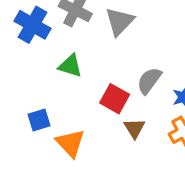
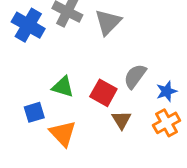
green triangle: (70, 66) -> (63, 87), moved

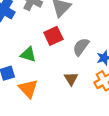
red square: (103, 93) -> (53, 36), moved, turned 36

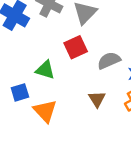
gray semicircle: (81, 47) -> (109, 61), turned 30

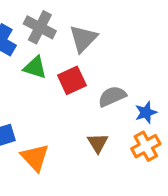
green triangle: (45, 70) -> (35, 67), moved

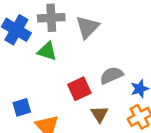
gray cross: (40, 27) -> (51, 18), turned -30
red square: (72, 80) -> (79, 89), moved

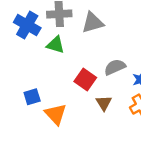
gray triangle: (87, 27) -> (93, 23), turned 30
red square: (79, 89) -> (85, 79), turned -30

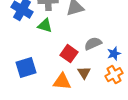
blue square: (32, 97) -> (26, 68), size x1.5
orange triangle: (56, 114) -> (62, 82), moved, turned -42

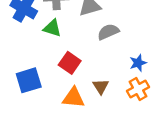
gray semicircle: (93, 44) -> (108, 32), moved
red square: (69, 54) -> (70, 63), moved

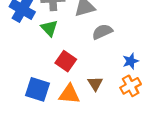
green triangle: (52, 28) -> (49, 28), turned 30
blue square: (29, 80) -> (37, 89), moved, turned 35

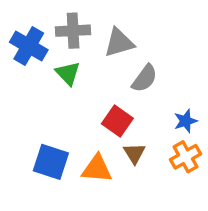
gray semicircle: (102, 32) -> (145, 78), turned 150
red square: (66, 61) -> (117, 121), moved

